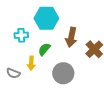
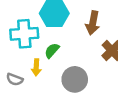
cyan cross: (21, 35) -> (24, 34), size x1.6
brown arrow: (71, 37) -> (93, 23), moved

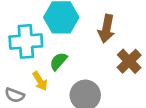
yellow arrow: (36, 67) -> (40, 81), turned -35

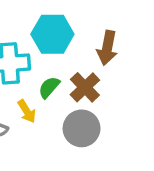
brown cross: (129, 61) -> (85, 87), moved

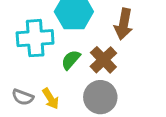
yellow arrow: (27, 111) -> (51, 99), moved

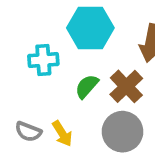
cyan cross: (35, 38) -> (43, 60), size x0.7

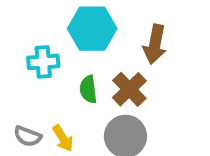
green semicircle: (87, 86) -> (88, 89), turned -48

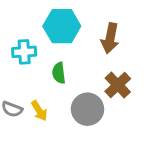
brown cross: (129, 89) -> (118, 85), moved

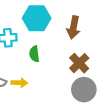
gray circle: (88, 109) -> (84, 90), moved
yellow arrow: (39, 111) -> (19, 83), turned -56

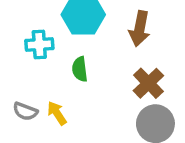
yellow arrow: (19, 83) -> (57, 113), turned -126

